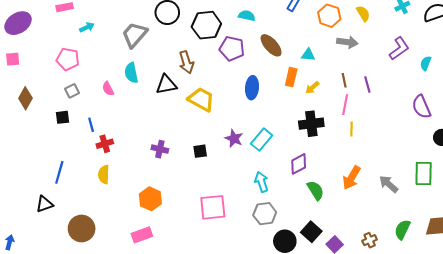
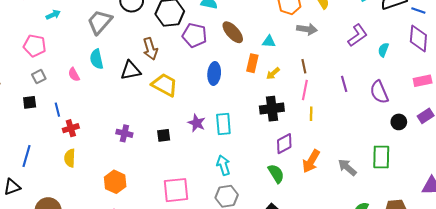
purple line: (367, 84) -> (344, 84), moved
cyan rectangle: (262, 140) -> (223, 124), turned -45
purple diamond: (299, 164) -> (284, 144), moved

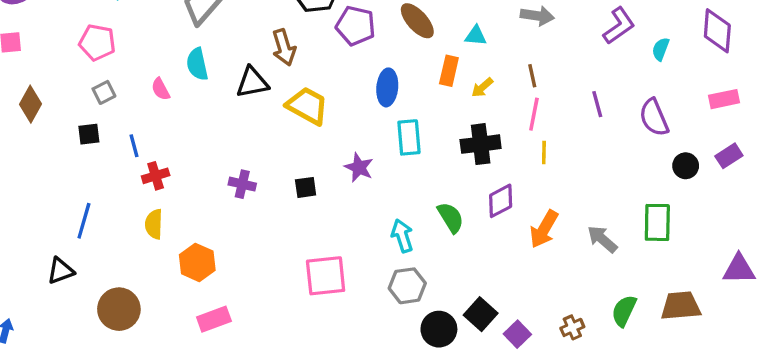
cyan rectangle: (223, 124) -> (409, 137), moved
green semicircle: (276, 174) -> (451, 217), moved
orange hexagon: (115, 182) -> (197, 262), moved

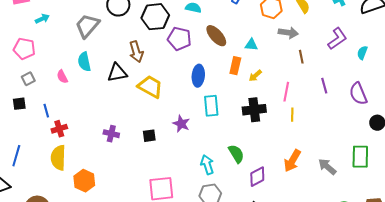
brown line: (532, 76) -> (301, 57), moved
purple diamond: (501, 201) -> (257, 177), moved
yellow semicircle: (154, 224) -> (58, 158), size x1.4

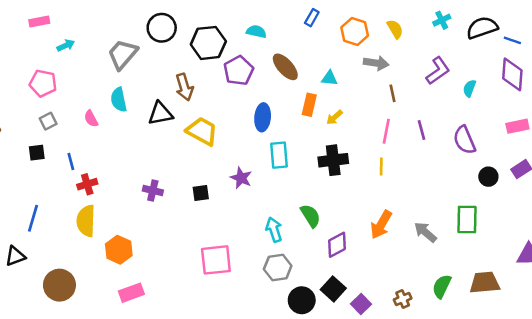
purple pentagon: (179, 39) -> (239, 71), turned 30
pink line: (286, 92) -> (386, 131), moved

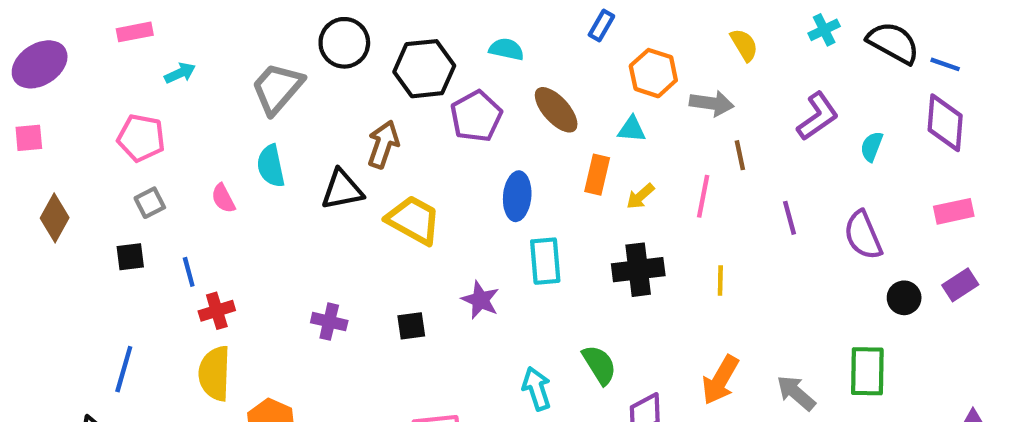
black semicircle: (482, 28) -> (893, 43), turned 48
orange hexagon: (355, 32) -> (653, 73), moved
brown arrow: (184, 87) -> (383, 144), turned -144
pink line: (386, 131) -> (703, 196), moved

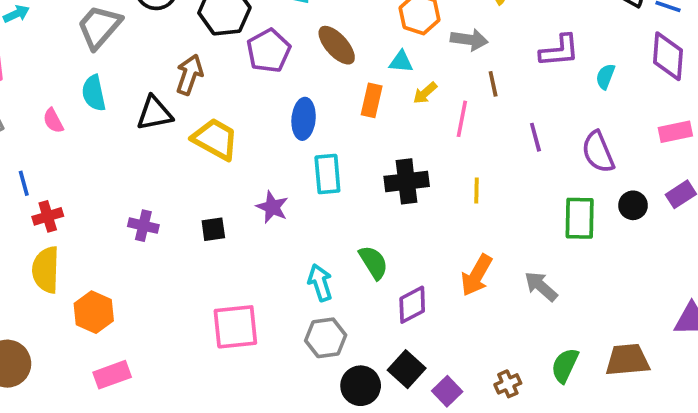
purple L-shape: (818, 116) -> (559, 51), turned 30
yellow arrow: (640, 196) -> (425, 93), moved
green rectangle: (867, 371) -> (580, 218), moved

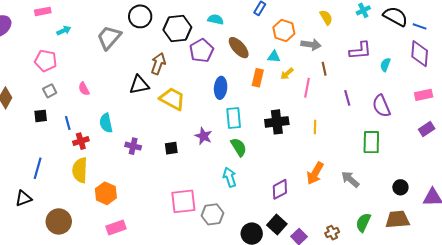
cyan semicircle: (94, 93) -> (106, 123), moved
black circle: (633, 205) -> (400, 187), moved
green semicircle: (373, 262) -> (239, 147), moved
gray hexagon: (326, 338) -> (213, 214), moved

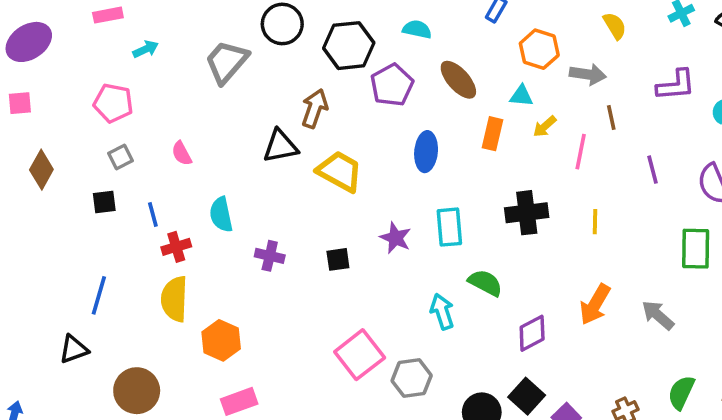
cyan rectangle: (234, 118) -> (449, 227), moved
green semicircle: (239, 147) -> (485, 283), moved, turned -30
pink square: (183, 201) -> (360, 355), turned -32

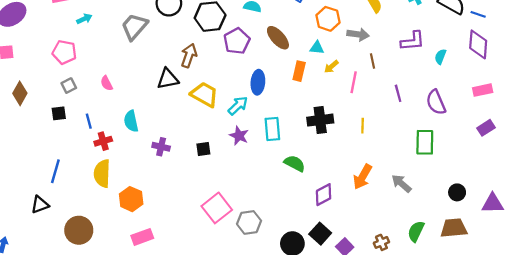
cyan arrow: (442, 312) -> (238, 106), moved, turned 65

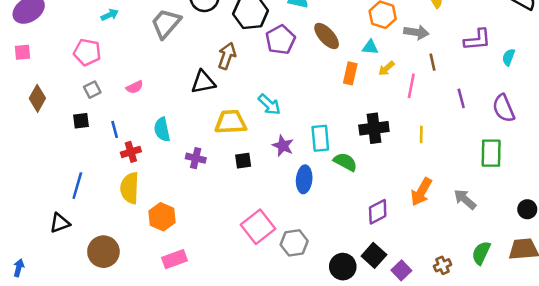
blue ellipse: (258, 82) -> (304, 179), moved
pink semicircle: (107, 83) -> (135, 87), turned -88
yellow trapezoid: (204, 94) -> (231, 122), moved, turned -32
cyan arrow: (238, 106) -> (269, 105), moved, turned 85
green semicircle: (295, 163) -> (345, 162), moved

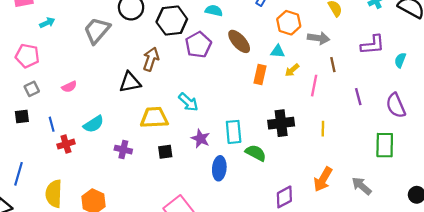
cyan semicircle: (162, 129) -> (94, 124), turned -110
yellow semicircle: (130, 188) -> (54, 194), moved

